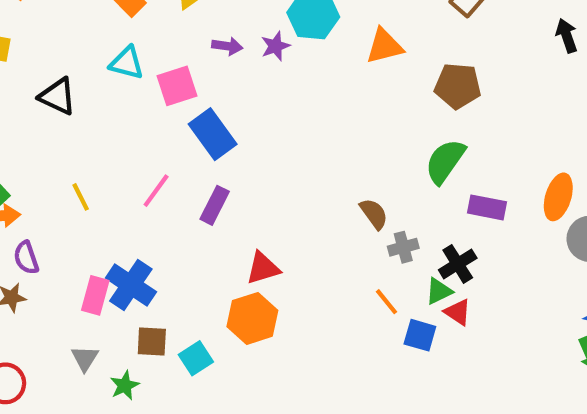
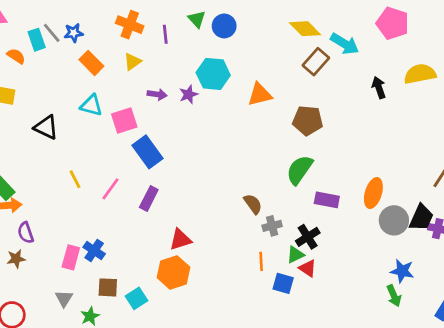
yellow line: (81, 197) -> (75, 179), moved
blue cross: (131, 285) -> (94, 251), size x0.7
orange line: (386, 302) -> (261, 261), turned 36

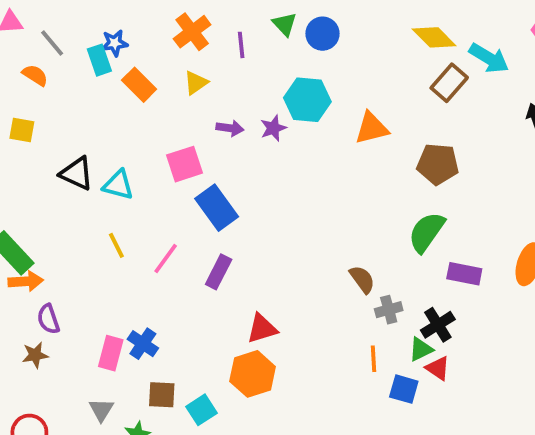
orange cross: (130, 25) -> (192, 32), turned 32
gray line: (52, 33) -> (52, 43), moved
cyan rectangle: (37, 40) -> (99, 60), moved
cyan triangle: (91, 105) -> (118, 185), moved

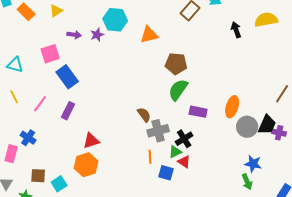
brown pentagon: (438, 164) -> (176, 64), moved
gray cross: (389, 310) -> (158, 131), size x1.5
blue cross: (143, 344) -> (28, 138), moved

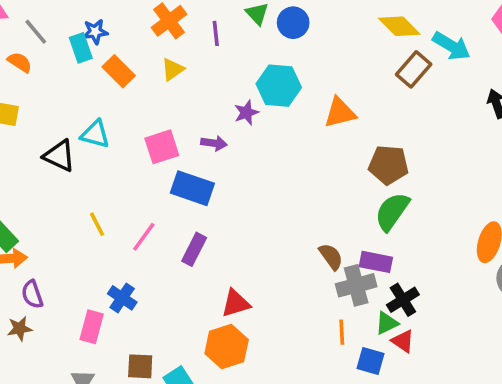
purple arrow: (74, 35) -> (214, 143), moved
cyan triangle: (15, 65) -> (95, 134), moved
blue rectangle: (67, 77) -> (192, 188), turned -35
purple rectangle: (198, 112) -> (376, 262), moved

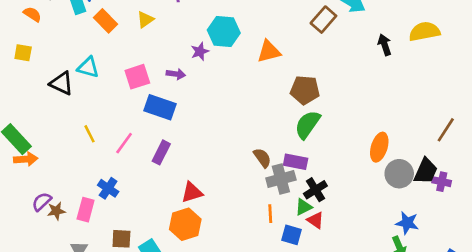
purple semicircle: (32, 294) -> (42, 202), moved, turned 66
brown star: (20, 329) -> (56, 211), moved

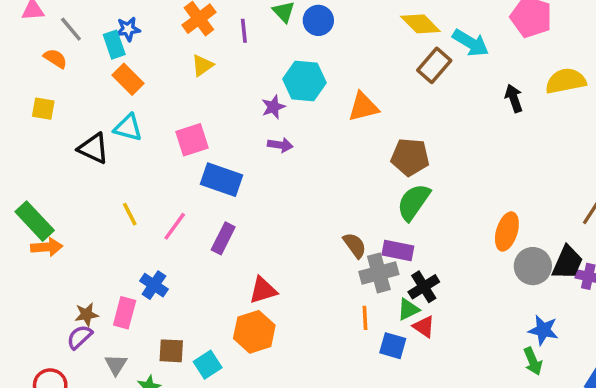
orange rectangle: (105, 21) -> (128, 79), moved
purple arrow: (176, 74) -> (280, 145), moved
purple semicircle: (42, 202) -> (80, 337), moved

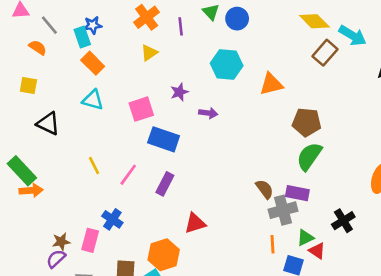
purple star: (273, 107) -> (179, 92), moved
black triangle: (93, 148) -> (48, 124), moved
black cross: (424, 287) -> (343, 221), moved
orange hexagon: (254, 332) -> (164, 255), moved

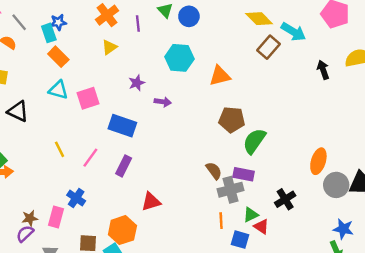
pink square: (141, 109) -> (88, 98), moved
brown pentagon: (307, 122) -> (232, 120), moved

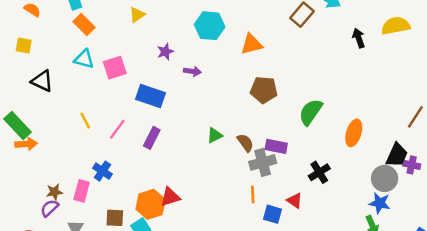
green semicircle: (254, 141) -> (311, 112), moved
gray circle: (336, 185) -> (385, 178), moved
red triangle: (151, 202) -> (170, 197), moved
green triangle: (251, 215) -> (215, 135), moved

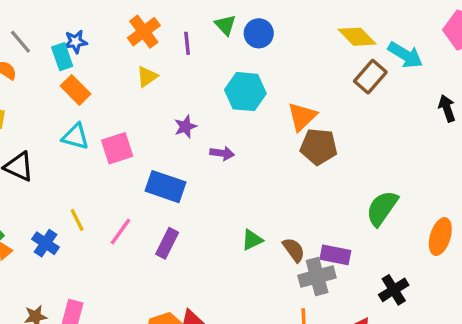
orange triangle: (252, 44) -> (302, 117), turned -30
brown pentagon: (264, 90) -> (319, 147), moved
blue cross: (102, 171) -> (46, 243), moved

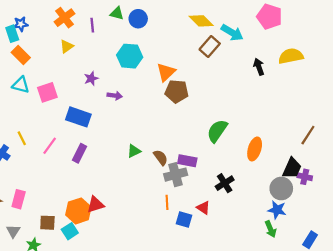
green triangle: (225, 25) -> (117, 13), turned -32

